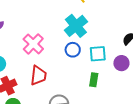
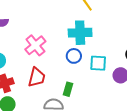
cyan cross: (76, 26) -> (80, 33), turned 30
green rectangle: (94, 80) -> (68, 89), moved

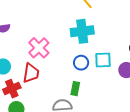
blue circle: (74, 56) -> (81, 63), moved
red trapezoid: (37, 77) -> (31, 73), moved

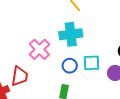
pink cross: (39, 48) -> (39, 49), moved

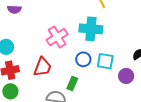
red trapezoid: (20, 76) -> (43, 67), moved

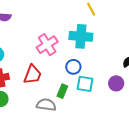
cyan square: (105, 61) -> (85, 84), moved

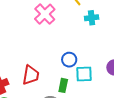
cyan cross: (81, 36) -> (92, 18), moved, size x0.6
pink cross: (47, 45) -> (45, 14), moved

